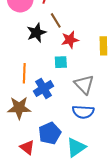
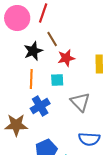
orange line: (24, 73) -> (31, 79), moved
blue semicircle: (83, 112) -> (89, 139), moved

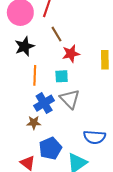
black star: (33, 51) -> (24, 46), moved
gray triangle: (80, 102) -> (70, 99), moved
brown star: (16, 125) -> (34, 123), moved, size x0.6

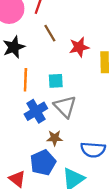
red star: (71, 54) -> (79, 47), moved
brown star: (34, 123) -> (55, 138), moved

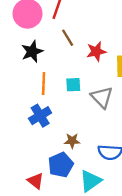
gray triangle: (65, 107) -> (102, 97), moved
blue cross: (36, 111) -> (40, 116), moved

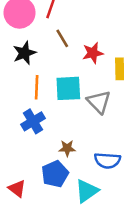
cyan square: (73, 85) -> (68, 88), size x1.6
red triangle: (36, 181) -> (17, 189), moved

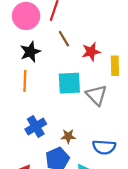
orange line: (37, 87) -> (25, 81), moved
blue cross: (33, 121) -> (36, 127), moved

